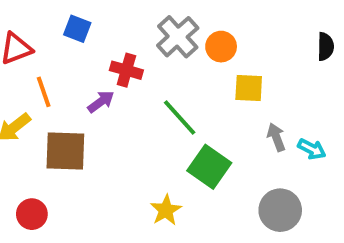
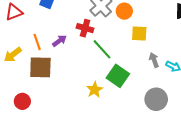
red cross: (126, 70) -> (85, 28), moved
orange line: (44, 92) -> (37, 42), moved
yellow star: (166, 210) -> (95, 90), moved

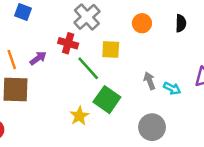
orange circle: (124, 11) -> (142, 23), moved
yellow square: (139, 33) -> (111, 50), moved

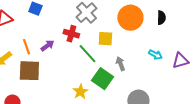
orange circle: (142, 23) -> (130, 18), size x1.6
gray arrow: (150, 81) -> (120, 64), moved
cyan arrow: (172, 88) -> (155, 55), moved

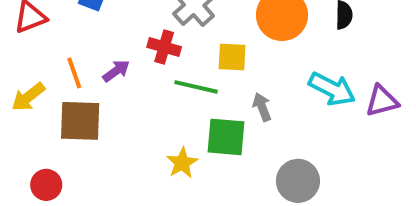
green line: (87, 54) -> (196, 87), turned -35
cyan arrow: (155, 55) -> (332, 89), size x1.6
green square: (102, 79) -> (226, 137), turned -30

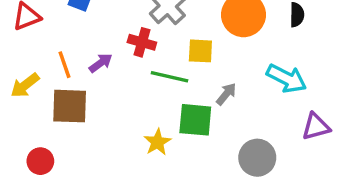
purple triangle: (382, 101) -> (316, 127), moved
gray arrow: (262, 107) -> (226, 94), turned 60

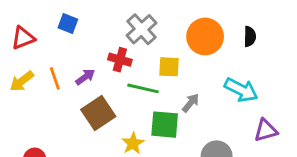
yellow arrow: (25, 85) -> (22, 81), moved
brown square: (70, 106) -> (98, 113), moved, turned -36

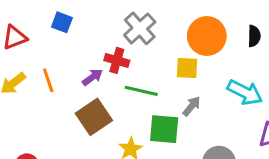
yellow square: (169, 67) -> (187, 68), moved
purple arrow: (85, 77) -> (92, 77), moved

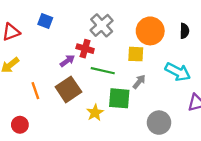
orange line: (48, 80) -> (35, 91), moved

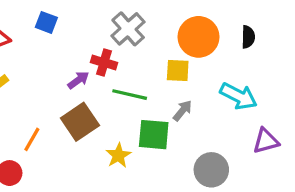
orange line: (35, 91) -> (32, 139), moved, turned 49

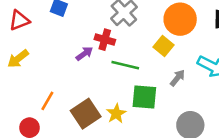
yellow square: (178, 71) -> (164, 46), turned 36
gray arrow: (182, 111) -> (178, 78), moved
brown square: (80, 122) -> (86, 114), moved

